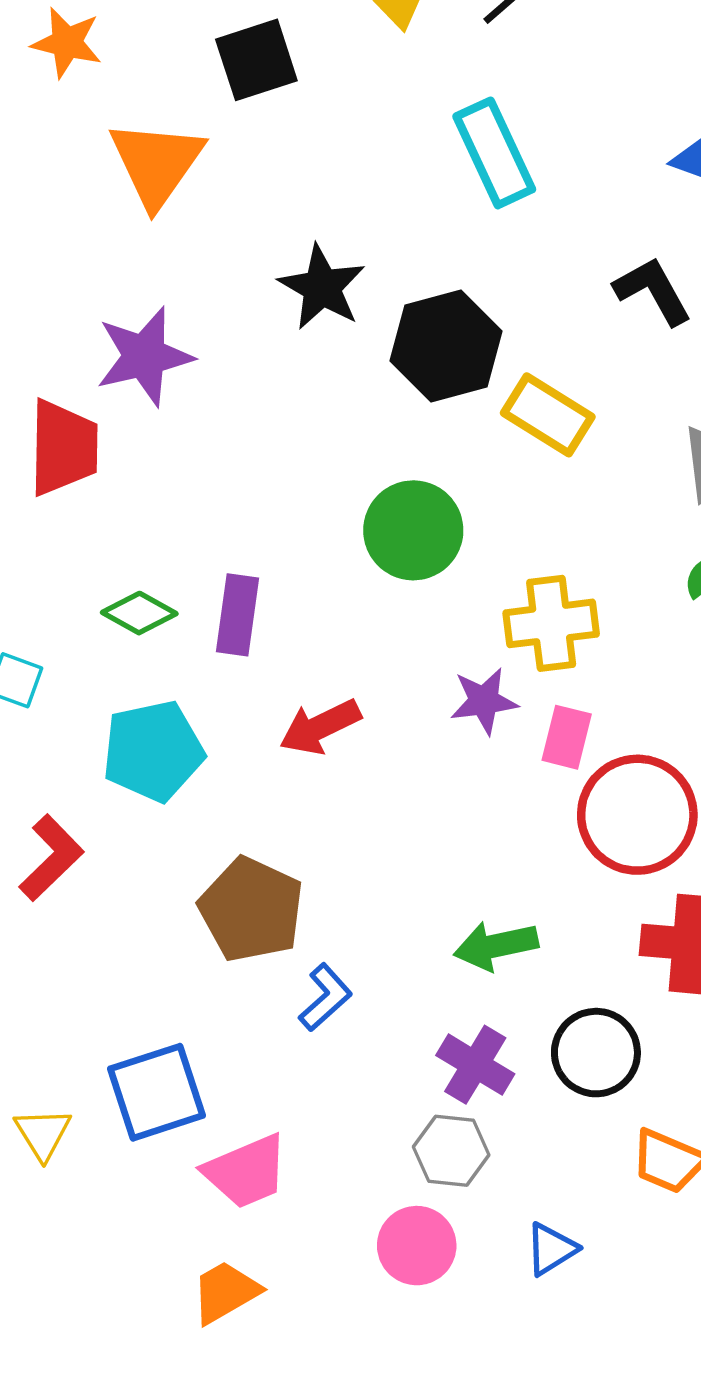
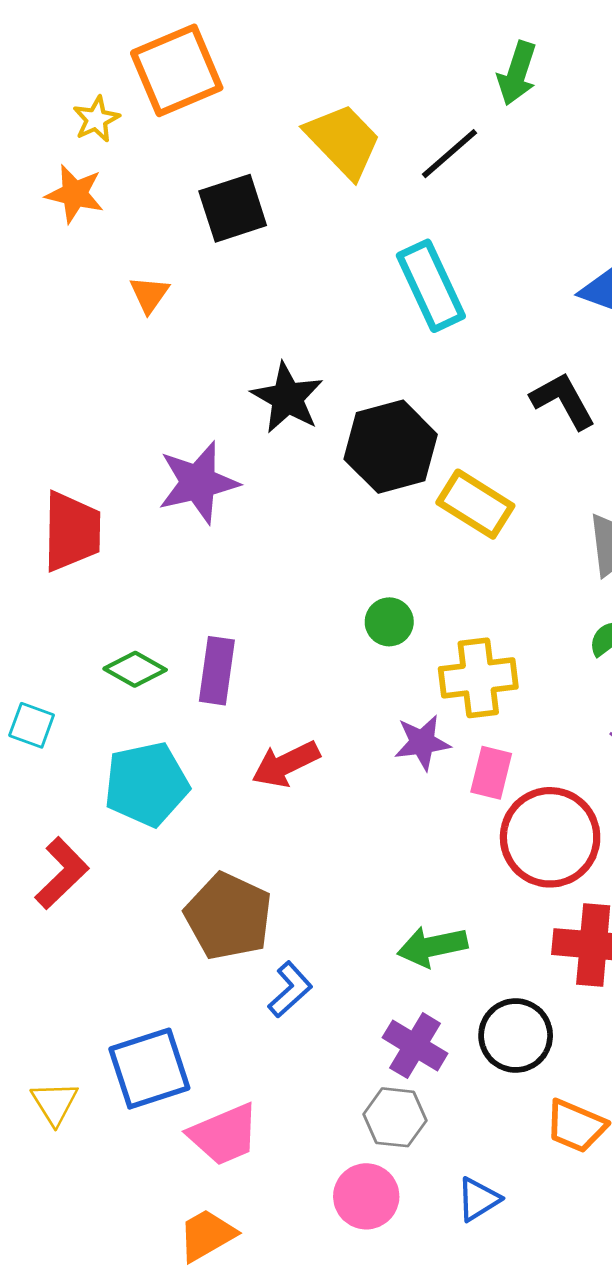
orange triangle: (156, 163) -> (149, 294), size x0.5
purple star: (144, 356) -> (198, 483), moved
green circle: (413, 530) -> (389, 622), moved, size x0.6

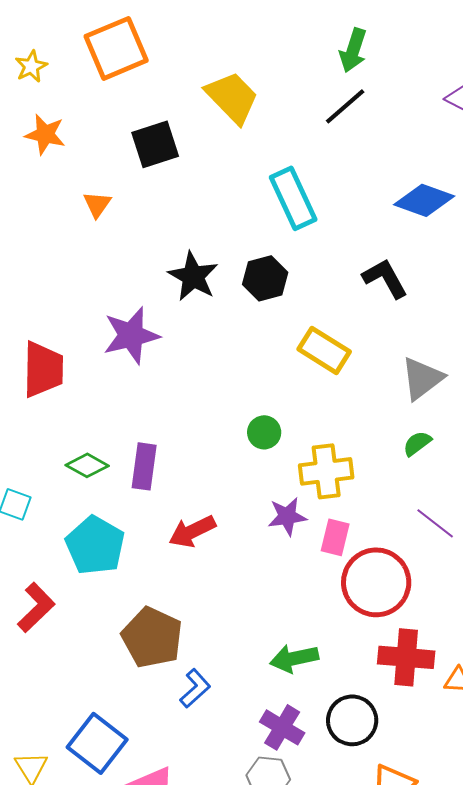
yellow star: (96, 119) -> (31, 66), moved
black line: (450, 154) -> (345, 106), moved
black hexagon: (391, 447) -> (265, 278), moved, size x0.7
cyan pentagon: (146, 784) -> (95, 545), turned -30
blue square: (149, 1069) -> (97, 743), turned -34

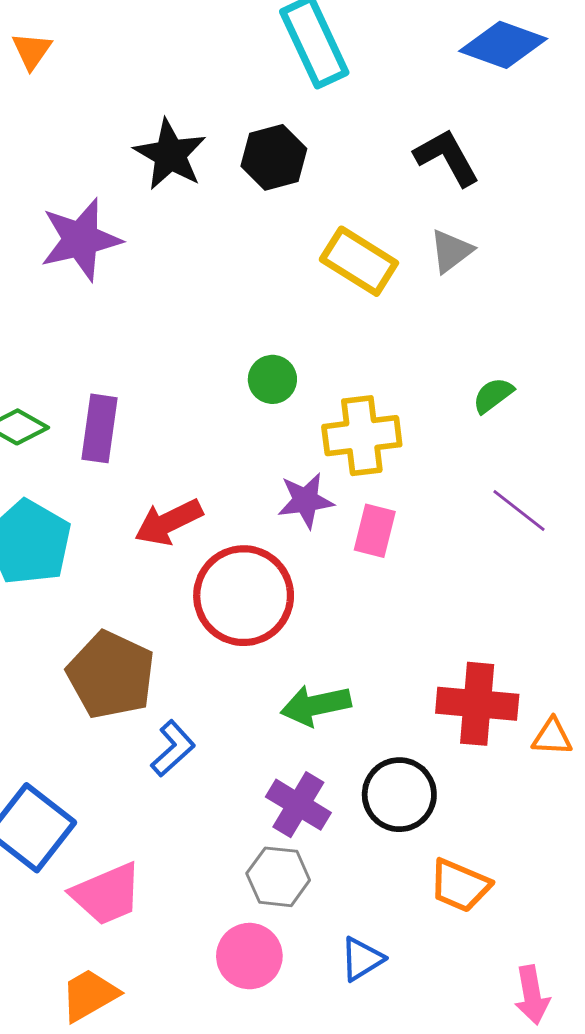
gray triangle: (422, 378) -> (451, 251), moved, size x0.7
red circle: (376, 582) -> (244, 596), moved

